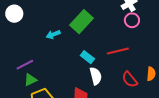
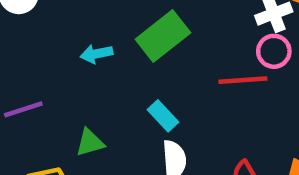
red line: (118, 51) -> (243, 80), moved
green triangle: (30, 80) -> (90, 143), moved

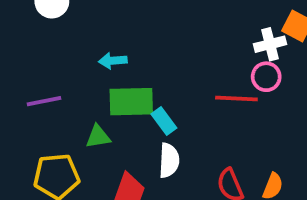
green rectangle: (163, 36) -> (131, 102), moved, turned 30

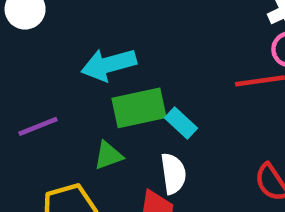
cyan arrow: (113, 61) -> (109, 64), size x1.6
white semicircle: (169, 160) -> (173, 174), moved

